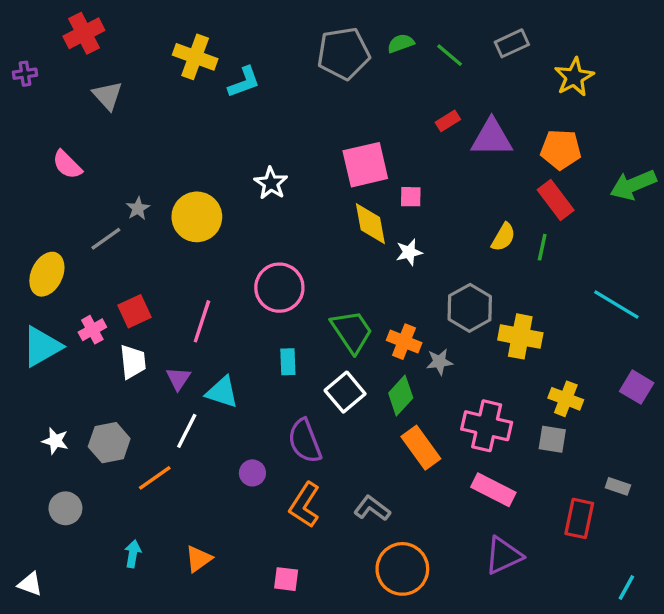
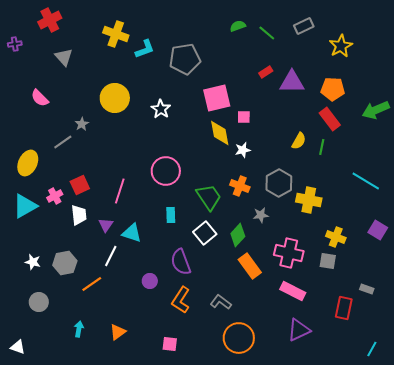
gray pentagon: (343, 53) -> (185, 59), moved
yellow circle: (197, 217) -> (115, 98), moved
orange cross: (404, 342) -> (240, 186), moved

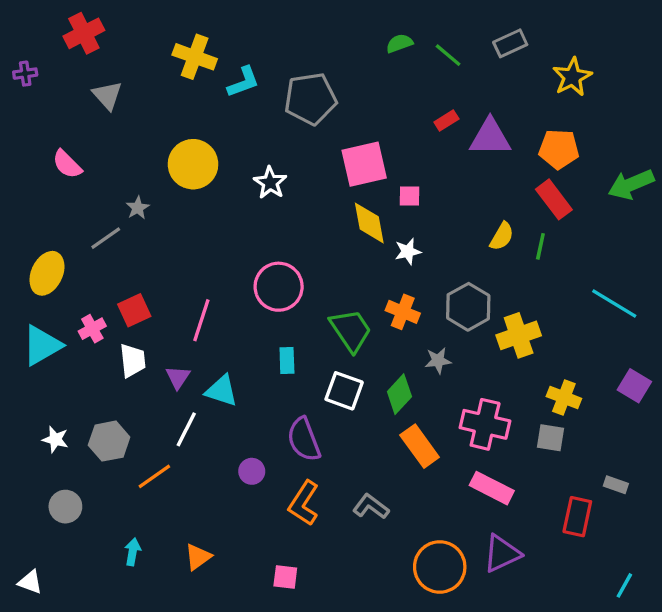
yellow cross: (309, 200) -> (519, 335), turned -30
white square: (205, 233) -> (344, 391), turned -30
orange circle: (239, 338) -> (440, 567), moved

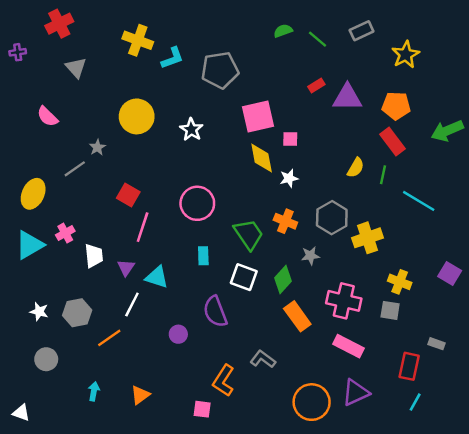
cyan line: (614, 303) -> (419, 201), moved
red square: (134, 310) -> (128, 195), moved, turned -35
orange L-shape: (304, 503) -> (224, 381), moved
cyan line: (624, 585) -> (415, 402), moved

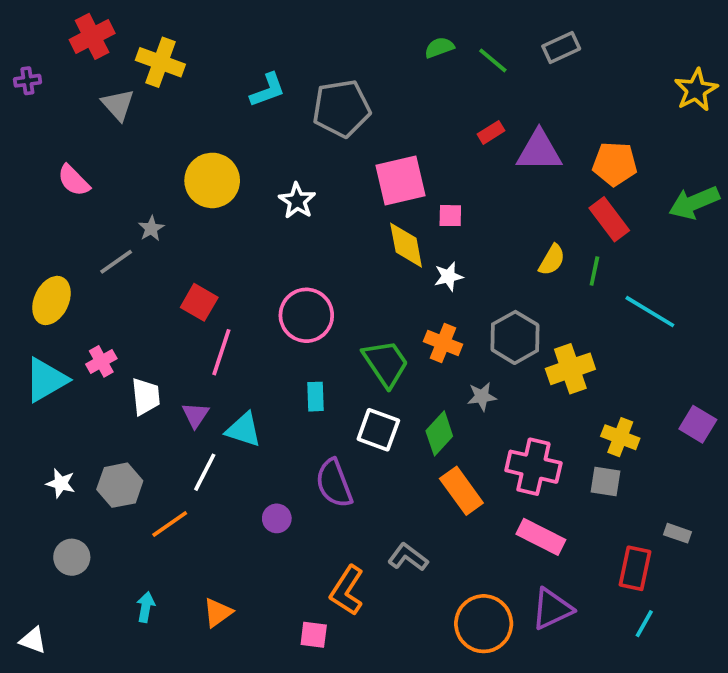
yellow cross: (138, 40) -> (160, 62), moved
yellow star: (406, 55) -> (696, 90), moved

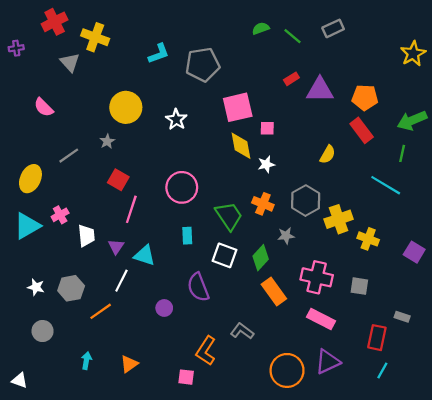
gray star: (151, 228) -> (107, 141), moved
green line: (594, 271) -> (402, 153), moved
yellow cross: (620, 437) -> (368, 239), moved

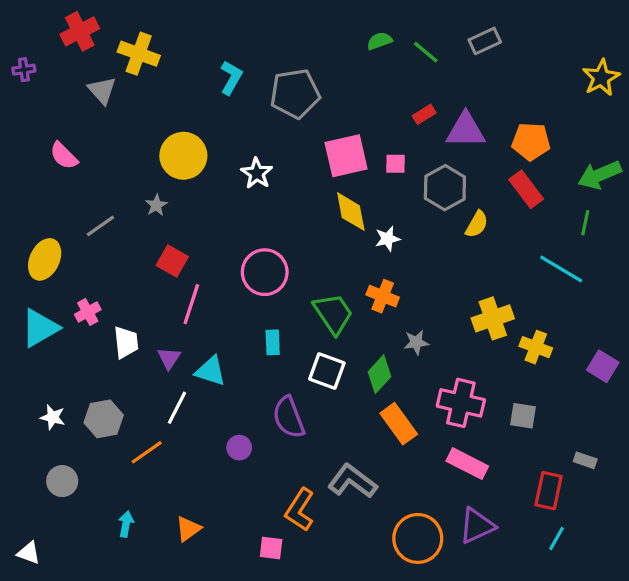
cyan L-shape: (159, 54) -> (231, 78), turned -40
pink square: (267, 128) -> (395, 164), moved
gray hexagon: (306, 201) -> (445, 188), moved
gray L-shape: (242, 331) -> (352, 481), size x1.4

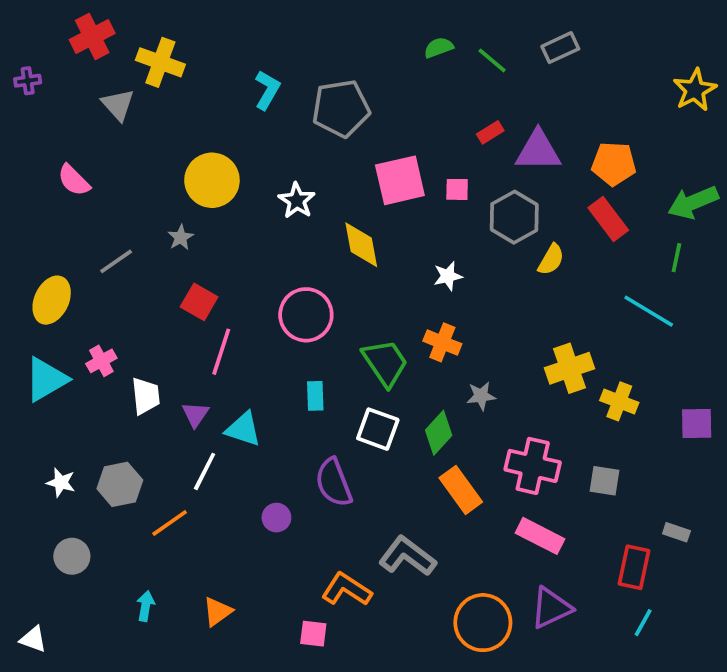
yellow diamond: (351, 212) -> (361, 245), moved
purple square: (603, 366) -> (697, 424), turned -32
orange L-shape: (300, 510) -> (346, 589), turned 90

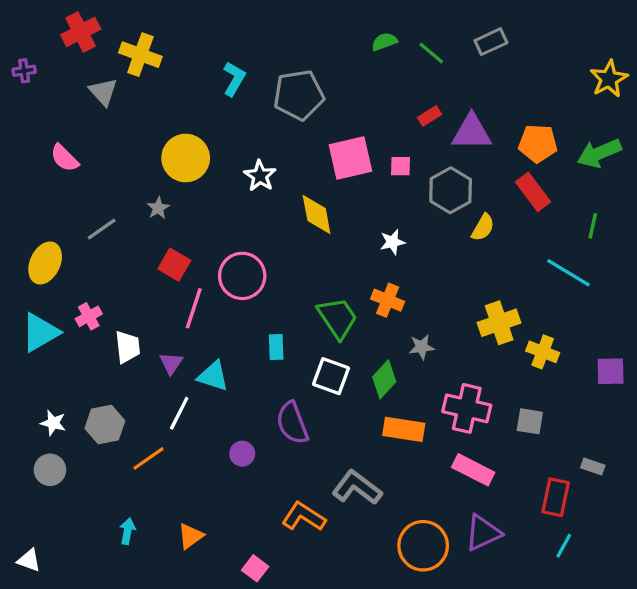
green arrow: (693, 202) -> (599, 153), moved
pink circle: (306, 315) -> (242, 276), moved
orange rectangle: (461, 490) -> (404, 429), turned -45
gray circle: (72, 556) -> (50, 470), moved
pink square: (313, 634) -> (255, 568), moved, turned 30

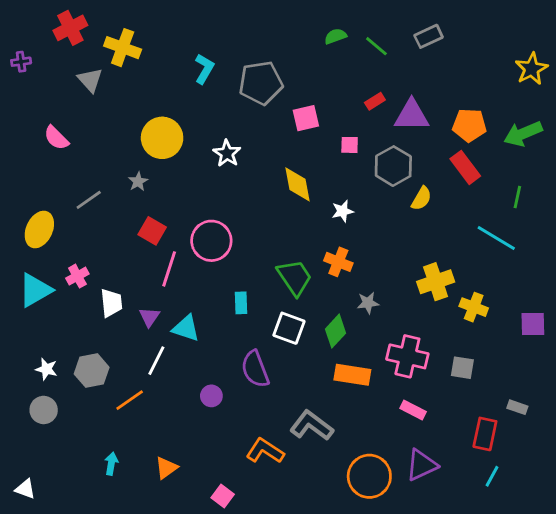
pink square: (350, 158) -> (306, 118), moved, size x0.7
yellow diamond: (317, 215) -> (297, 184), moved
pink rectangle: (473, 470) -> (413, 410), size x0.7

